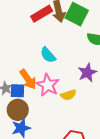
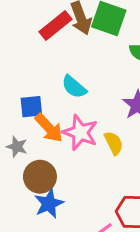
blue square: (18, 91) -> (31, 107), moved
yellow semicircle: (68, 95) -> (114, 143), turned -91

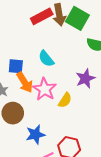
yellow semicircle: (114, 143) -> (65, 100), turned 49
blue star: (49, 204) -> (35, 134), moved

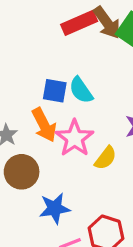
brown arrow: (59, 15) -> (107, 23), turned -30
blue square: (16, 66) -> (55, 91), moved

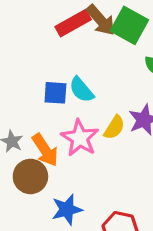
orange arrow: (44, 125) -> (45, 150), moved
yellow semicircle: (106, 158) -> (114, 127), moved

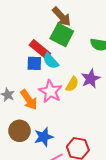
red rectangle: (73, 23) -> (40, 49), moved, turned 70
green square: (129, 25) -> (62, 35), moved
brown circle: (30, 176) -> (20, 131), moved

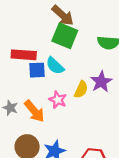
red rectangle: (40, 49) -> (24, 55), moved, turned -30
pink star: (50, 91) -> (58, 100), size x0.7

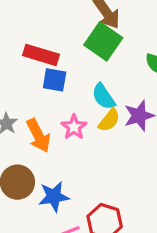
cyan semicircle: (55, 66) -> (104, 97), moved

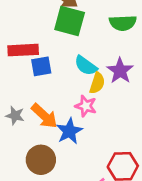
pink star: (74, 127) -> (86, 106), moved
blue star: (54, 197) -> (69, 131), moved

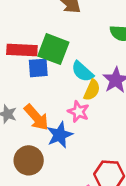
green square: (70, 21) -> (53, 49), moved

